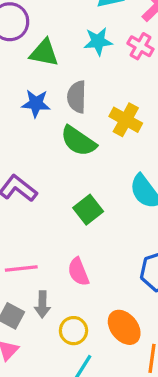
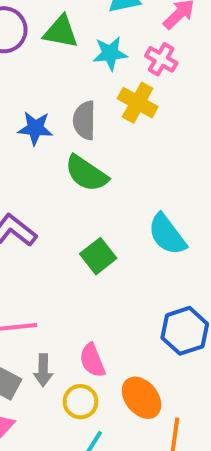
green triangle: (44, 53) -> (61, 32), moved
yellow cross: (126, 120) -> (138, 103), moved
pink semicircle: (78, 272) -> (92, 360), moved

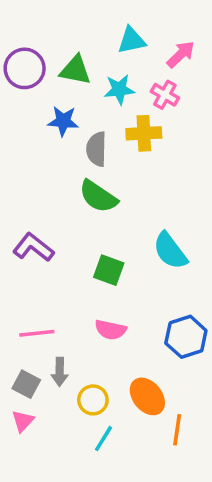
yellow cross: (138, 103) -> (144, 133), turned -32
blue star: (35, 128) -> (63, 121), moved
green square: (98, 256) -> (109, 270), turned -32
pink semicircle: (92, 360) -> (111, 330), moved, turned -56

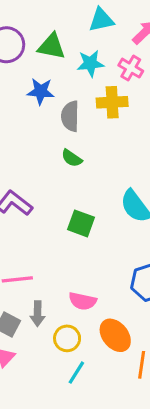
green semicircle: (98, 196) -> (72, 158), size x0.6
pink semicircle: (111, 330) -> (83, 301), moved

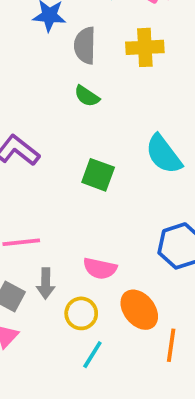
yellow cross: (112, 102) -> (145, 47), moved

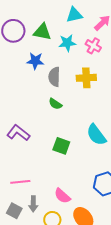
pink semicircle: (100, 268) -> (62, 196), turned 30

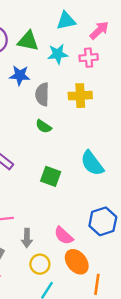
pink cross: (93, 46) -> (89, 58), turned -35
pink semicircle: (62, 196) -> (64, 236), moved
gray arrow: (33, 204) -> (27, 238), moved

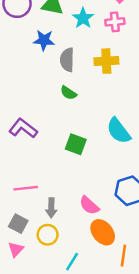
cyan star: (58, 54) -> (83, 18), turned -30
yellow circle: (40, 264) -> (48, 235), moved

